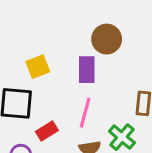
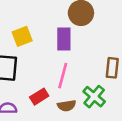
red rectangle: (47, 131) -> (39, 97), moved

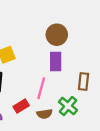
purple rectangle: (64, 39) -> (56, 61), moved

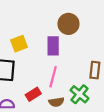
purple rectangle: (56, 61) -> (53, 46), moved

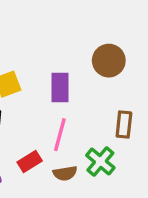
brown circle: (68, 24) -> (109, 61), moved

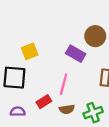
purple rectangle: (60, 87) -> (76, 54), moved, turned -60
green cross: (100, 162) -> (93, 113), moved, turned 30

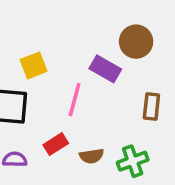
pink line: (64, 84) -> (75, 100), moved

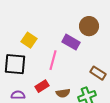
yellow square: (34, 65) -> (29, 40), turned -35
brown rectangle: (151, 106) -> (98, 73), moved, turned -63

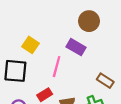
brown circle: (89, 26) -> (89, 21), moved

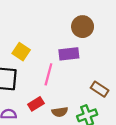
purple rectangle: (76, 47) -> (69, 54), turned -36

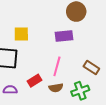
yellow square: (21, 52) -> (21, 34), turned -35
pink line: (48, 74) -> (57, 66), moved

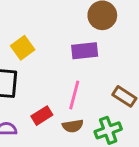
yellow square: (21, 34) -> (23, 48), turned -35

